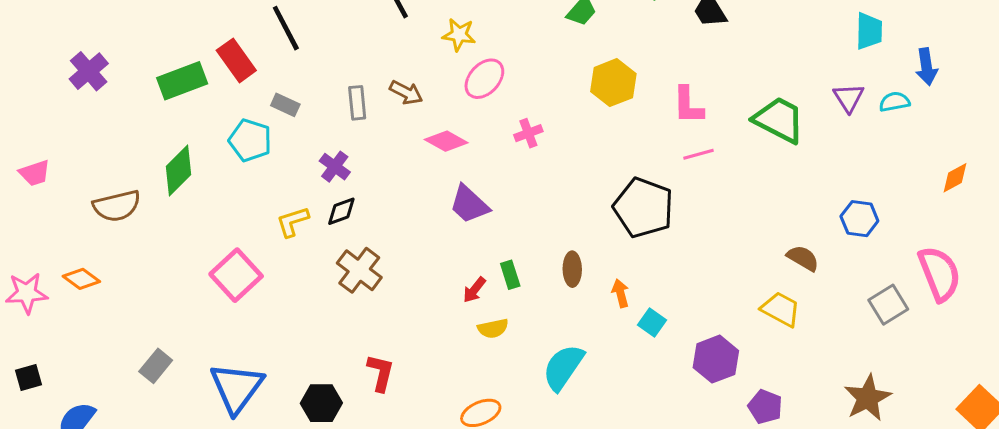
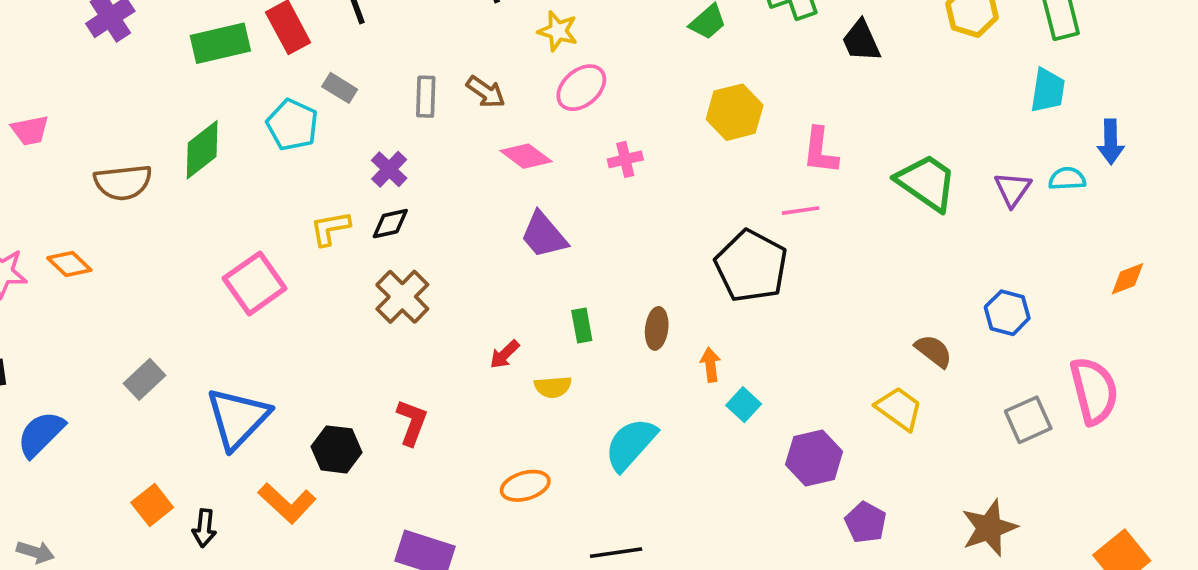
purple triangle: (849, 98) -> (1013, 189), moved
pink line: (698, 154) -> (801, 211), moved
red arrow: (474, 290) -> (505, 354), moved

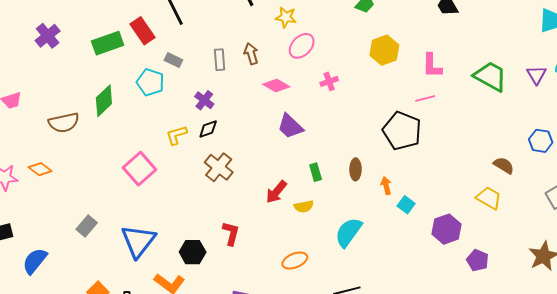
brown arrow: (486, 92) -> (251, 54), turned -135
red arrow: (505, 354) -> (276, 192), size x1.4

